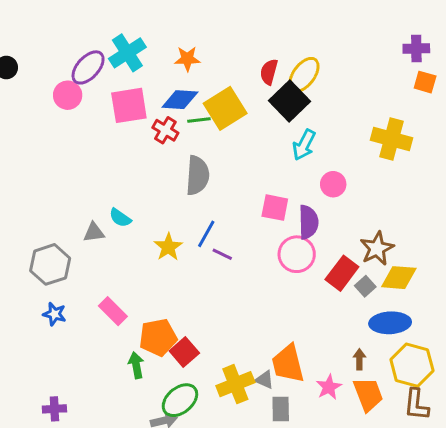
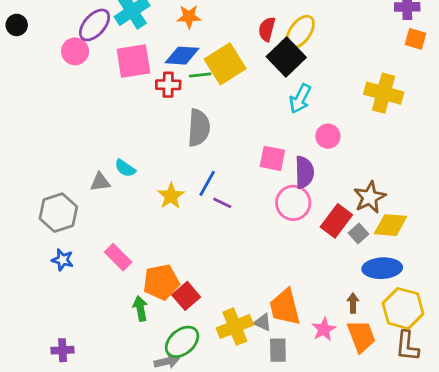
red cross: (165, 130) -> (168, 85), turned -30

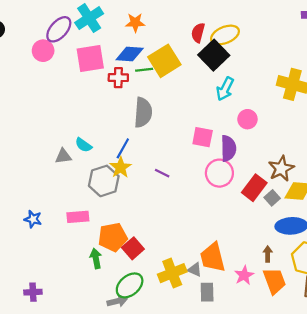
yellow ellipse: (300, 32) -> (225, 35), turned 32
blue line: (207, 183) -> (123, 148), moved
gray hexagon: (58, 213) -> (104, 181), moved
pink rectangle: (118, 257) -> (78, 217), turned -50

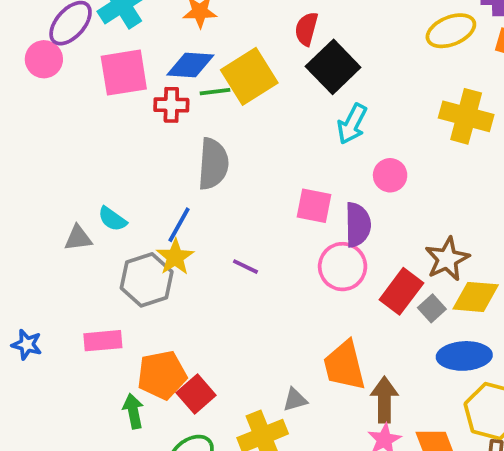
yellow ellipse: (225, 35) -> (451, 31), moved
brown arrow: (268, 254) -> (384, 400), moved, size x1.6
orange trapezoid: (213, 257) -> (344, 365), moved
gray triangle: (195, 270) -> (295, 400), moved, turned -40

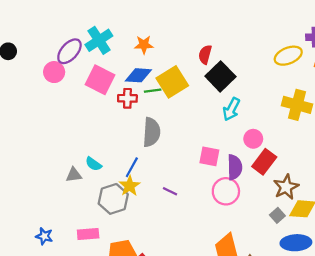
pink square: (124, 73) -> (100, 80), turned 36
red rectangle: (401, 291) -> (264, 162), moved

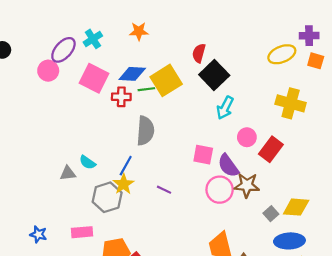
cyan cross: (99, 40) -> (93, 39), size x0.7
orange star: (144, 45) -> (139, 31), moved
red rectangle: (264, 162) -> (271, 149), moved
purple semicircle: (235, 167) -> (228, 166), turned 145
brown star: (286, 187) -> (247, 185), moved, turned 30

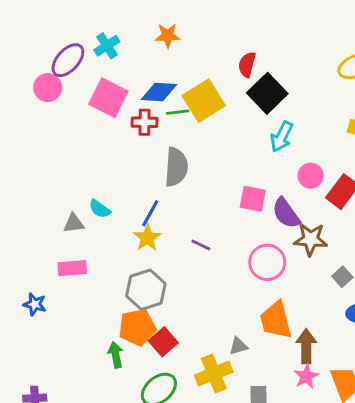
pink circle: (220, 190) -> (267, 262), moved
gray hexagon: (107, 197) -> (146, 290), moved
pink rectangle: (82, 232) -> (72, 268), moved

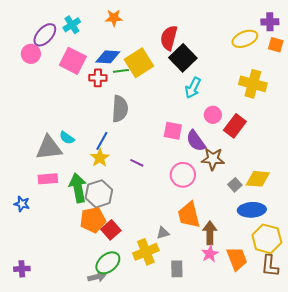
red semicircle: (247, 64) -> (169, 38), size x1.4
gray triangle: (74, 223) -> (49, 148), size x1.8
green arrow: (116, 355) -> (78, 188), moved, size x1.6

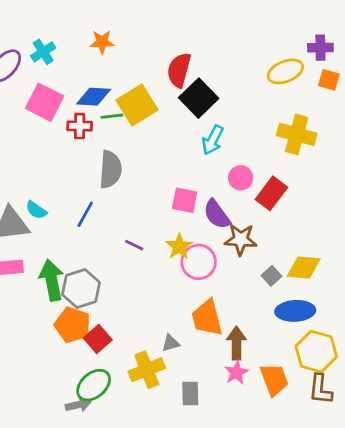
yellow star: (100, 158) -> (179, 246), moved
orange pentagon: (93, 220) -> (73, 325), turned 30

